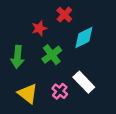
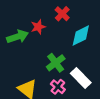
green cross: (52, 55) -> (56, 63), moved
green arrow: (17, 57) -> (18, 37), moved, turned -114

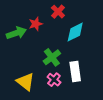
white rectangle: (81, 78) -> (75, 72), turned 36

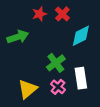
red star: (36, 24) -> (40, 14), moved
yellow triangle: (26, 82) -> (28, 89), turned 42

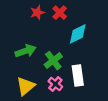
green arrow: (18, 37) -> (26, 51), moved

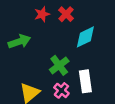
green arrow: (26, 51) -> (19, 41), moved

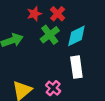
green cross: (59, 65) -> (50, 35), moved
white rectangle: (85, 81) -> (76, 67), moved

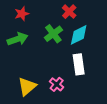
red star: (34, 14) -> (22, 14), moved
red cross: (58, 14) -> (69, 12), moved

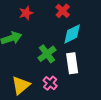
red star: (22, 14) -> (26, 13), moved
green cross: (53, 34) -> (47, 54), moved

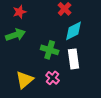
red star: (26, 13) -> (20, 12), moved
green cross: (47, 54) -> (50, 50), turned -36

